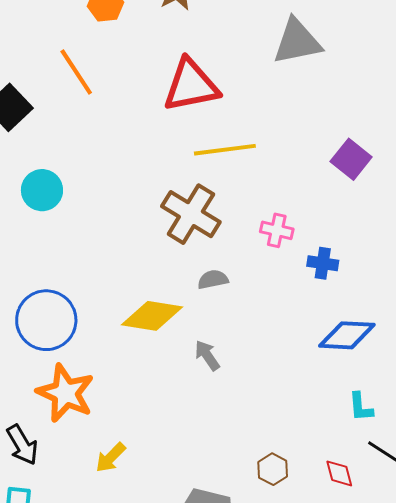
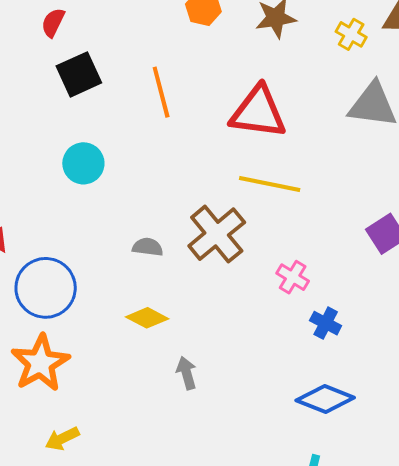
orange line: (76, 72) -> (161, 92), moved
gray semicircle: (213, 279) -> (148, 247), moved
yellow diamond: (152, 316) -> (147, 318), size x0.7

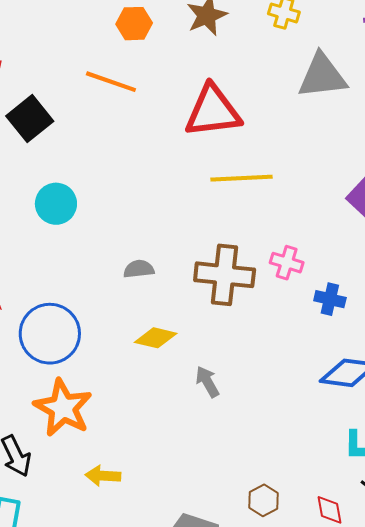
orange line: (161, 92) -> (111, 82), moved, turned -42
brown cross: (217, 234) -> (225, 275), moved, turned -30
yellow arrow: (62, 439) -> (103, 476), turned 44

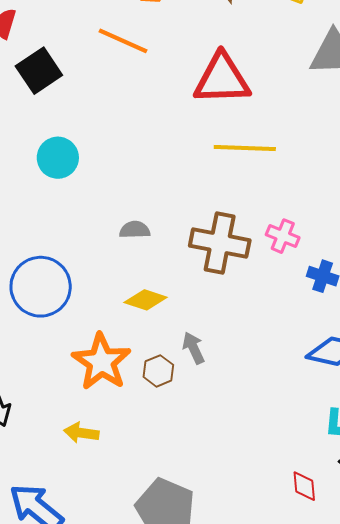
orange star: (63, 408) -> (101, 362), moved
brown hexagon: (264, 500) -> (158, 371), moved

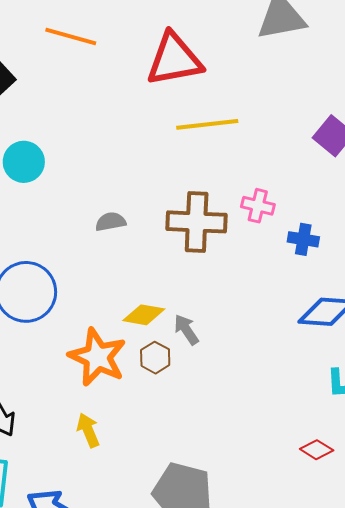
yellow diamond: (146, 300) -> (144, 315), moved
yellow arrow: (81, 433) -> (88, 430), turned 68
red diamond: (304, 486) -> (317, 450), turned -44

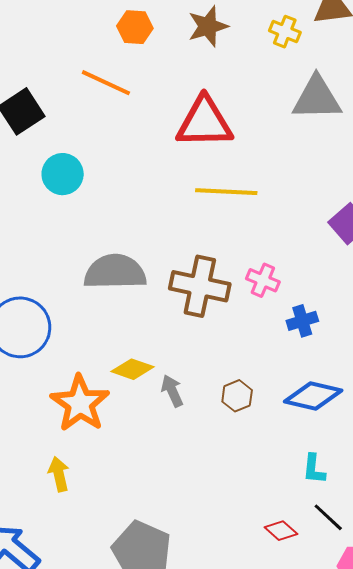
cyan circle: (24, 162) -> (63, 174), moved
gray semicircle: (111, 222) -> (115, 272), size x2.0
blue cross: (303, 239) -> (302, 321), turned -36
brown hexagon: (155, 358) -> (237, 396), moved

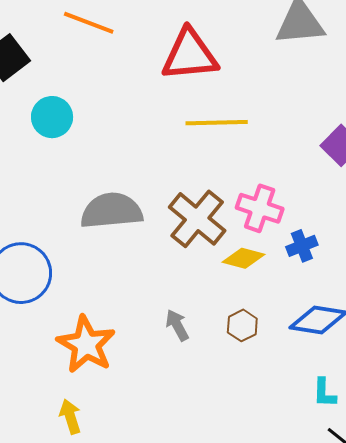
pink cross: (263, 280) -> (260, 208), size x1.4
brown cross: (200, 286) -> (197, 219), turned 32
yellow diamond: (132, 369) -> (243, 258), moved

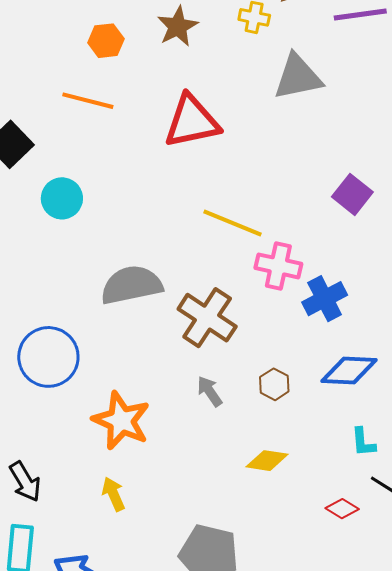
yellow line: (217, 123) -> (233, 223), moved, turned 30
brown cross: (197, 219) -> (207, 318), moved
blue cross: (302, 246) -> (325, 299), size x1.4
yellow diamond: (243, 258) -> (267, 461), moved

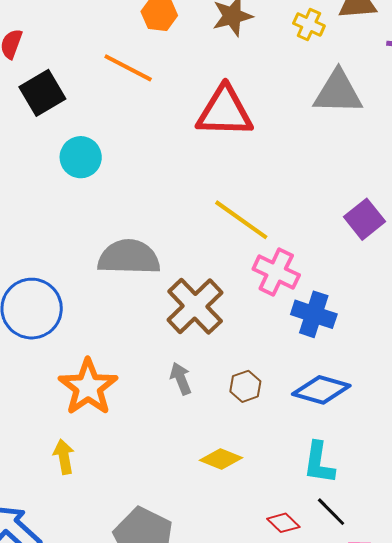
blue cross: (325, 299) -> (314, 314), turned 33
cyan L-shape: (363, 442) -> (319, 463), size x1.4

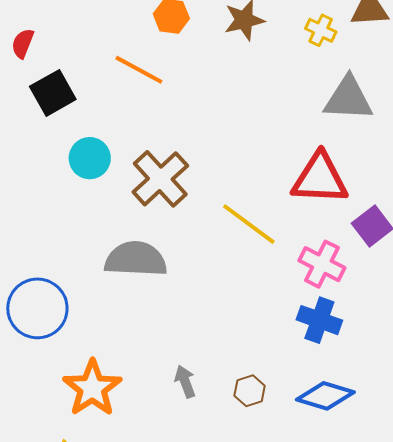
red triangle: (225, 112) -> (320, 179), moved
pink cross: (276, 272) -> (322, 264), moved
brown cross: (195, 306) -> (160, 179), moved

